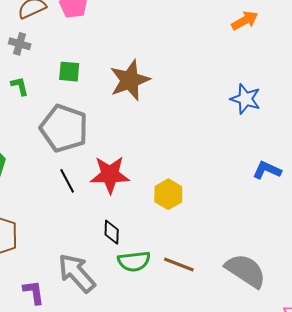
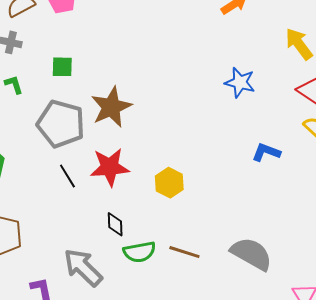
brown star: (130, 80) -> (111, 107), moved

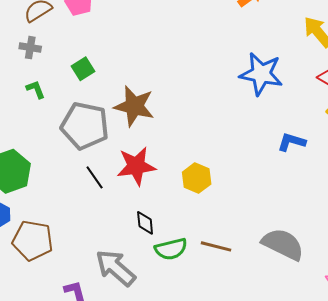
green square: (62, 67) -> (83, 69), turned -30
blue star: (240, 82) -> (261, 74), size x1.4
brown star: (111, 107) -> (134, 106), turned -30

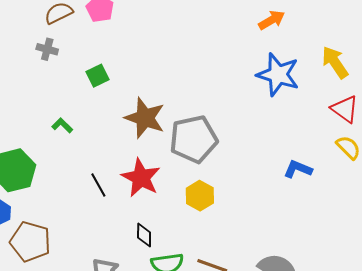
blue star: (261, 74) -> (278, 75), moved
green L-shape: (36, 89) -> (62, 125), moved, turned -30
gray pentagon: (85, 126) -> (194, 139), moved, turned -30
red star: (136, 166) -> (141, 178), turned 30

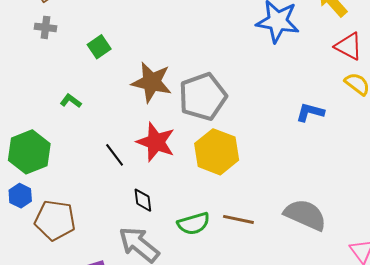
yellow hexagon: (200, 196) -> (217, 152), size x1.5
black diamond: (144, 235) -> (143, 200), moved

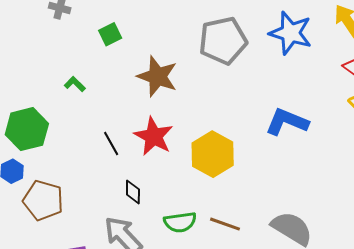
gray pentagon: (203, 97) -> (223, 41), moved
blue L-shape: (310, 112) -> (287, 122), moved, size x1.5

